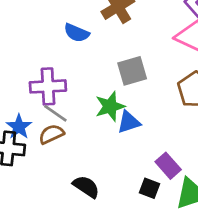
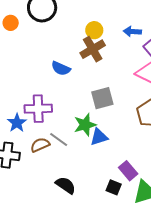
gray line: (55, 113) -> (59, 139), moved
blue star: (19, 127) -> (17, 123), moved

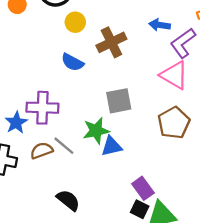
yellow circle: (94, 30) -> (75, 22), moved
black square: (114, 187) -> (140, 209), moved

